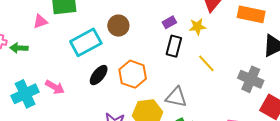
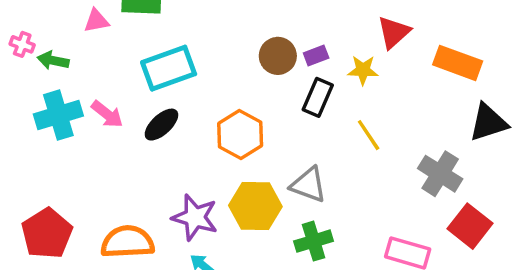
brown circle: (118, 26) -> (278, 56), moved
black ellipse: (99, 75) -> (161, 125), moved
pink arrow: (55, 87) -> (107, 114), moved
cyan cross: (25, 94) -> (58, 115), moved

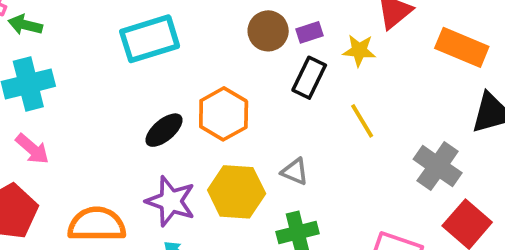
pink arrow: (107, 114) -> (32, 149), moved
black ellipse: (161, 125) -> (164, 130), moved
gray triangle: (308, 185) -> (295, 172), size x0.7

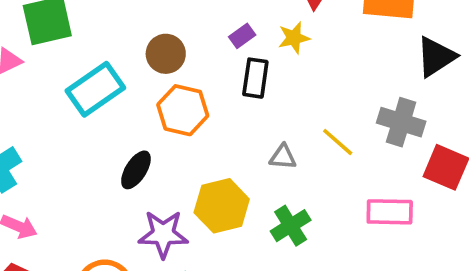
brown circle: (268, 31) -> (166, 54), moved
orange hexagon: (224, 114) -> (183, 110), moved
yellow line: (362, 121) -> (338, 142), moved
gray triangle: (295, 172) -> (283, 157), moved

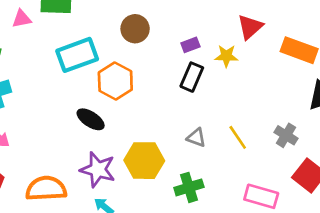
brown circle: (166, 54) -> (135, 29), moved
orange hexagon: (183, 110) -> (115, 81), moved
gray cross: (401, 122) -> (286, 135), size x0.7
black ellipse: (136, 170) -> (91, 119), turned 76

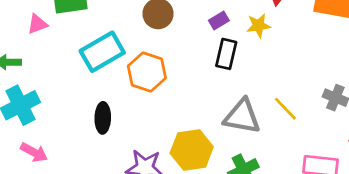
black ellipse: (91, 119) -> (103, 118), moved, turned 68
gray triangle: (196, 138) -> (242, 116), size x1.8

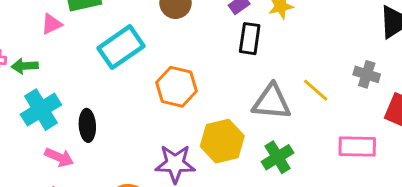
orange hexagon: (147, 72) -> (177, 87), moved
black ellipse: (103, 118) -> (87, 125), moved

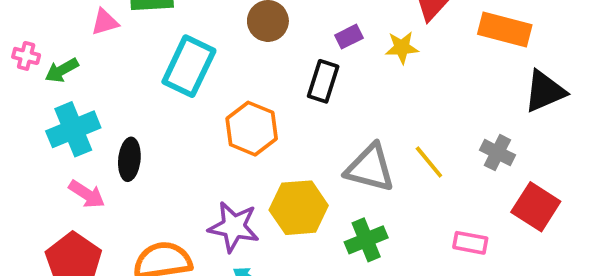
black rectangle: (250, 39) -> (323, 81), moved
cyan rectangle: (121, 47) -> (189, 66), turned -39
green arrow: (25, 66) -> (62, 70), turned -35
pink rectangle: (357, 146) -> (470, 243), size x0.7

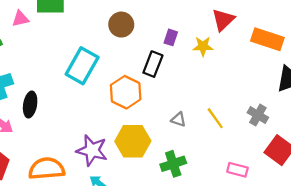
purple rectangle: (349, 37) -> (171, 37), turned -49
cyan rectangle: (189, 66) -> (82, 66), moved
orange hexagon: (252, 129) -> (126, 92), moved
gray triangle: (370, 168) -> (178, 119), size x0.5

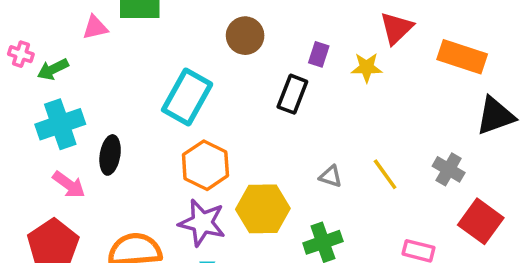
orange hexagon: (126, 92) -> (205, 165), moved

